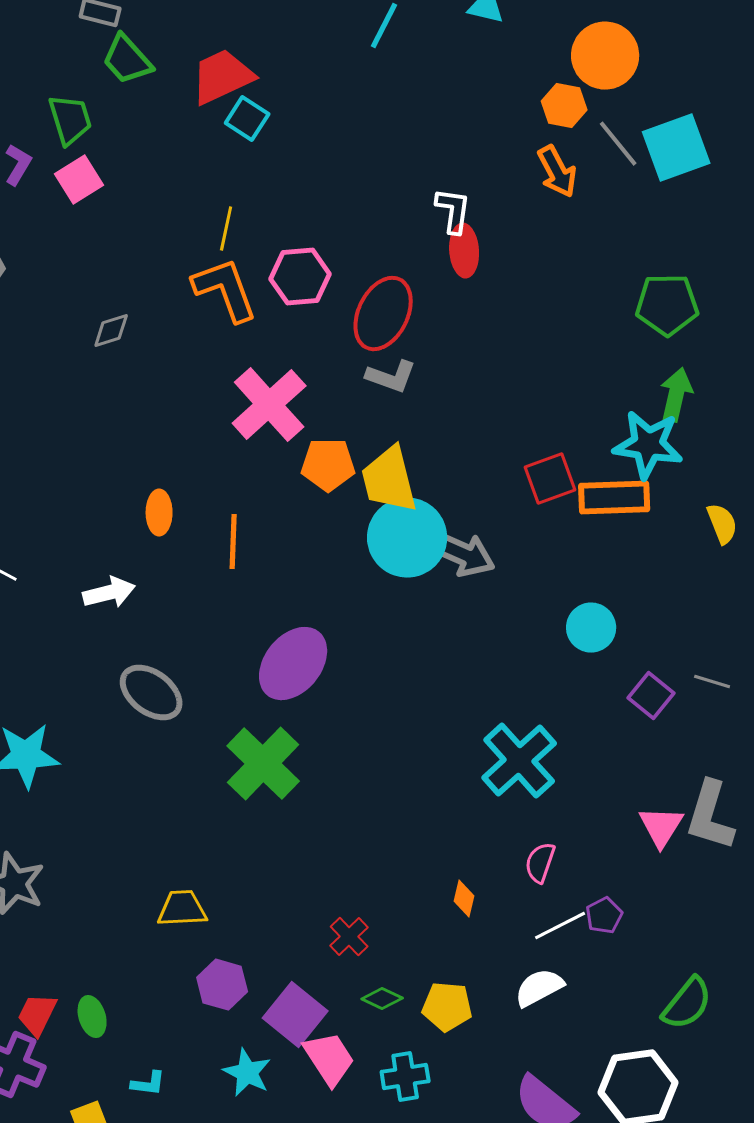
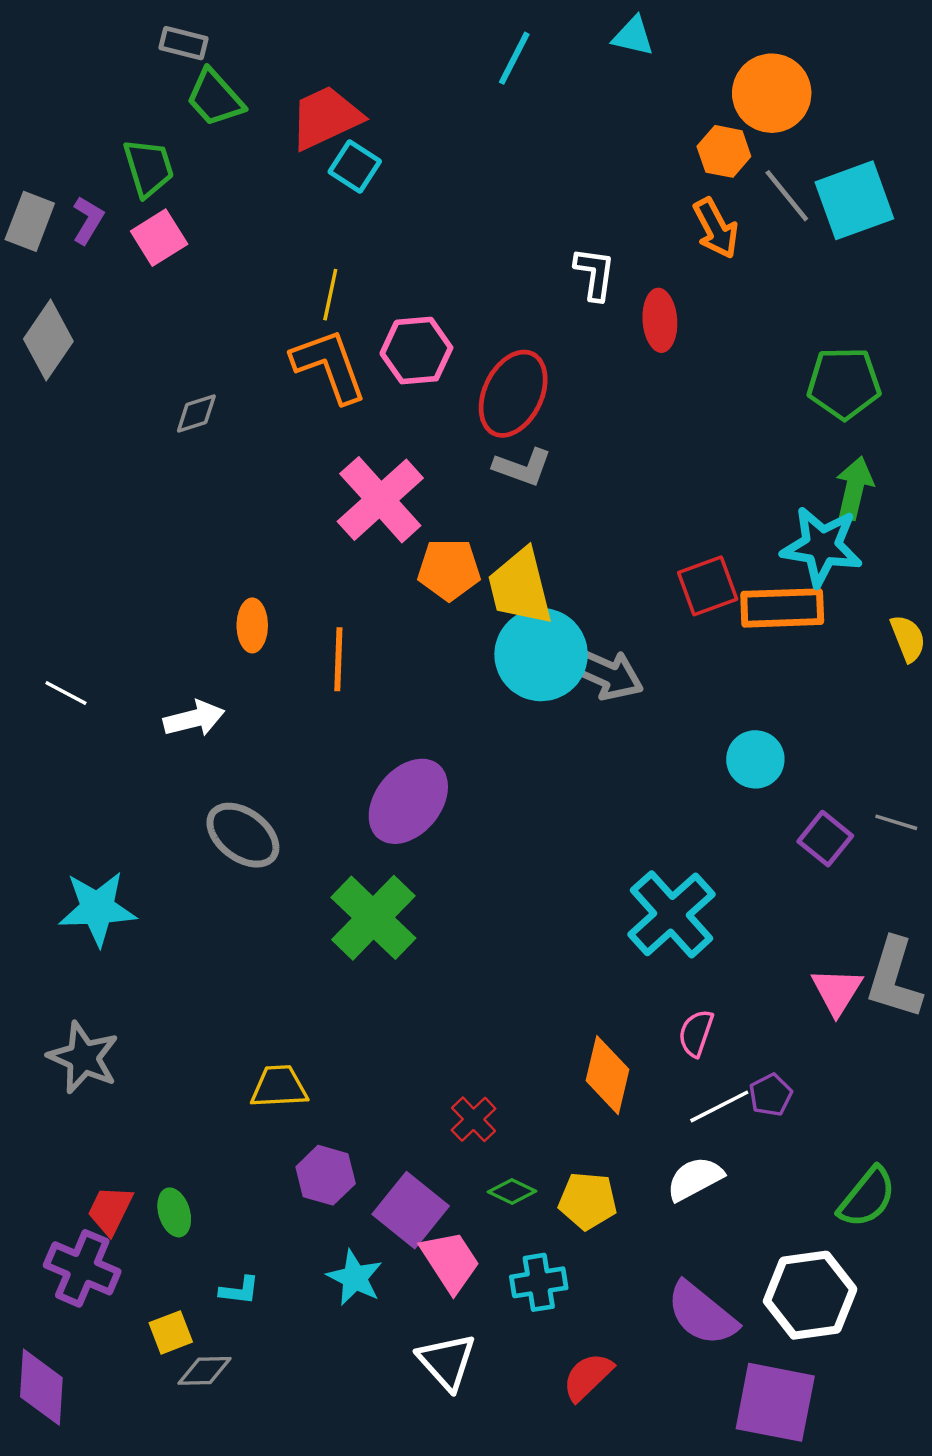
red ellipse: (464, 251) -> (660, 320), moved
orange diamond: (464, 899) -> (607, 1075), size x1.8

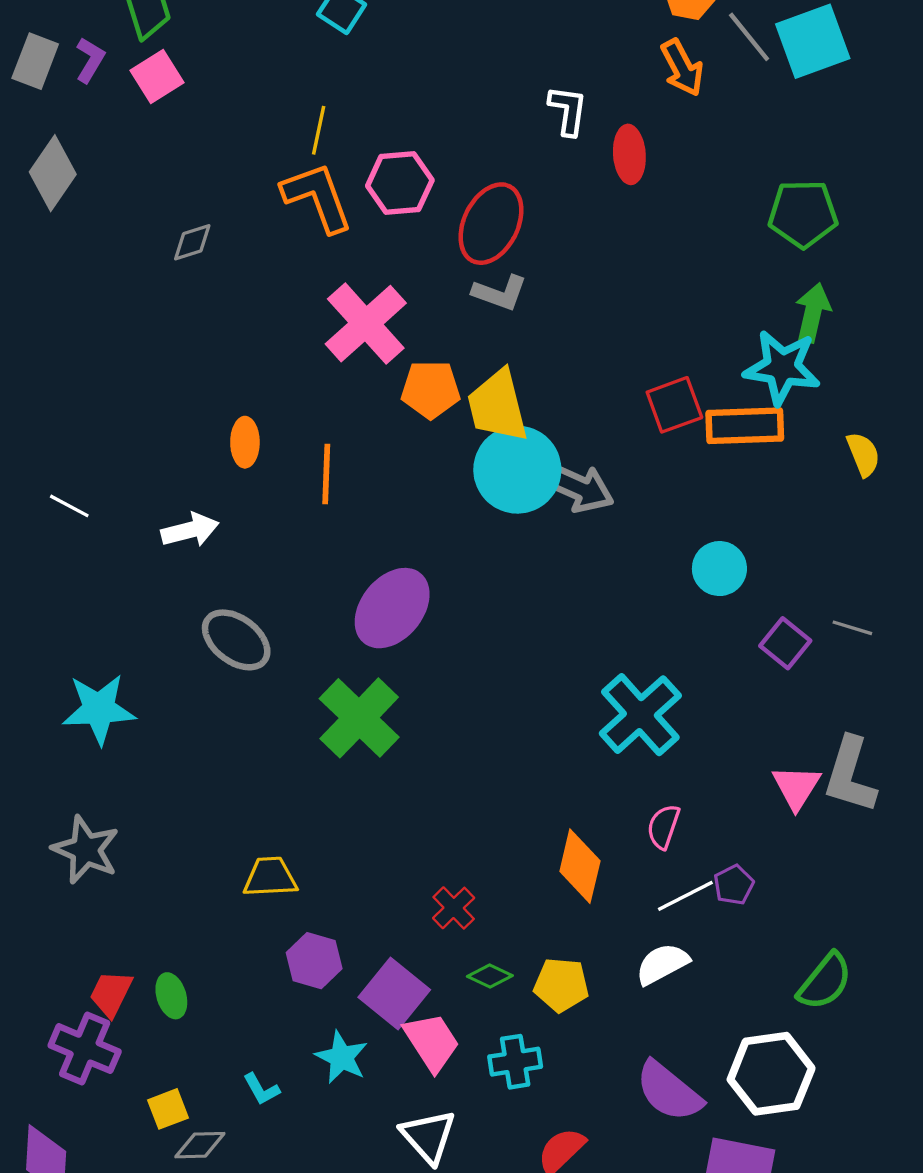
cyan L-shape: (239, 1290) -> (261, 1089), moved, turned 54

